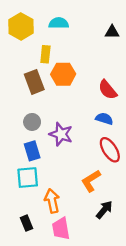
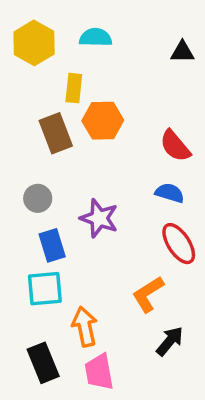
gray circle: (32, 122) -> (38, 198), moved
black rectangle: (27, 223) -> (43, 363), size x1.5

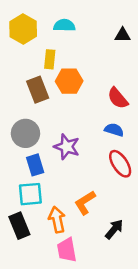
gray circle: (38, 198) -> (25, 133), size x1.5
orange L-shape: (148, 294) -> (85, 203), moved
black rectangle: (43, 363) -> (19, 226), moved

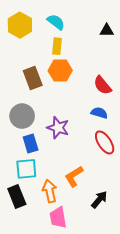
cyan semicircle: (64, 25) -> (56, 22), turned 36
yellow rectangle: (50, 59) -> (57, 46), moved

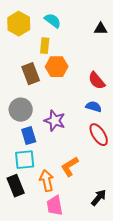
yellow rectangle: (57, 46) -> (45, 46), moved
black arrow: (99, 200) -> (99, 198), moved

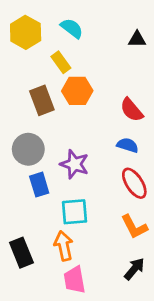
yellow rectangle: (45, 46) -> (61, 62), turned -42
cyan square: (25, 160) -> (74, 212), moved
orange L-shape: (70, 167) -> (134, 227), moved, turned -85

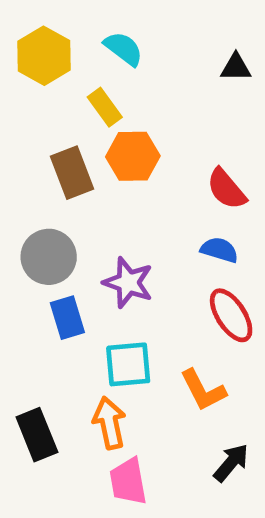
orange L-shape: (134, 227) -> (203, 390), moved

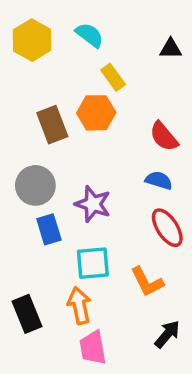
yellow rectangle: (105, 107) -> (113, 77), moved

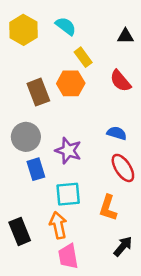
red semicircle: (164, 136) -> (120, 81), moved
orange L-shape: (147, 282) -> (108, 208), turned 45

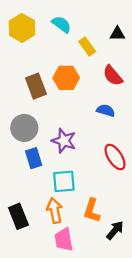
yellow rectangle: (83, 57) -> (87, 47), moved
blue semicircle: (117, 133) -> (106, 110), moved
orange L-shape: (108, 208) -> (92, 211), moved

